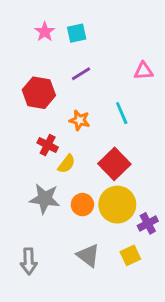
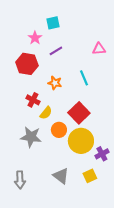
pink star: (45, 32) -> (35, 38), moved
orange circle: (82, 205) -> (59, 130), moved

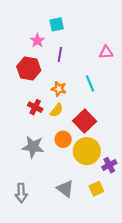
purple line: (56, 51) -> (60, 54), turned -48
yellow semicircle: (46, 113) -> (57, 110), moved

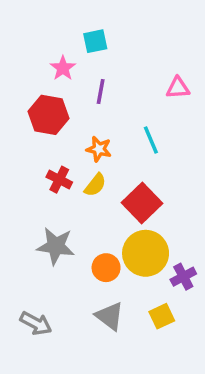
orange circle: (63, 139) -> (106, 268), moved
gray arrow: (21, 193) -> (36, 323), turned -60

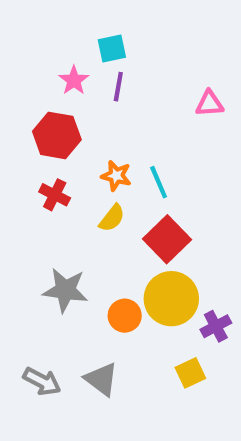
purple line: (101, 91) -> (118, 87), moved
cyan line: (151, 140) -> (159, 182), moved
red cross: (59, 180) -> (55, 195), moved
gray triangle: (110, 316) -> (101, 379), moved

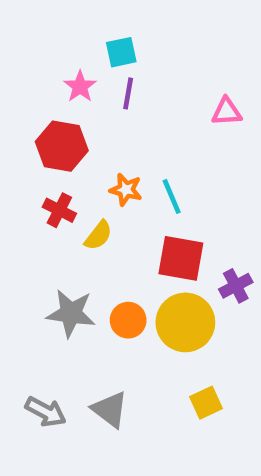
yellow semicircle: (112, 218) -> (98, 235), moved
red square: (167, 239) -> (181, 258), turned -36
orange circle: (125, 316) -> (128, 320), moved
purple cross: (216, 326) -> (236, 286), moved

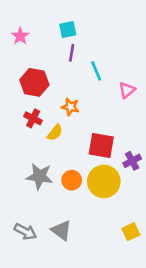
pink star: (80, 87) -> (20, 36), moved
pink triangle: (227, 112) -> (127, 90), moved, turned -36
cyan line: (172, 196) -> (96, 71), moved
yellow square: (206, 403) -> (131, 232), moved

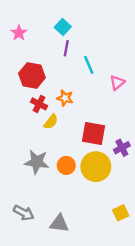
cyan square: (68, 30) -> (63, 27), turned -35
red cross: (33, 118) -> (39, 104), moved
gray triangle: (61, 230) -> (59, 223), moved, turned -30

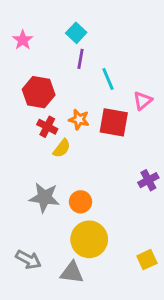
red square: (93, 133) -> (114, 122), moved
yellow circle: (96, 167) -> (89, 239), moved

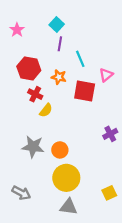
orange star: (79, 119) -> (59, 77), moved
gray triangle: (72, 273) -> (68, 207), moved

